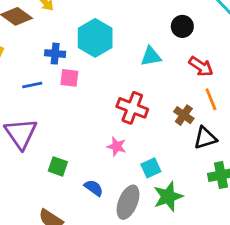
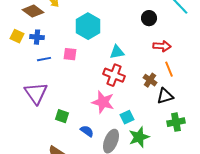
blue cross: (55, 54) -> (37, 37), moved
cyan triangle: (151, 56) -> (117, 52), moved
red arrow: (201, 66) -> (162, 46), turned -30
pink star: (117, 146) -> (103, 102), size x1.6

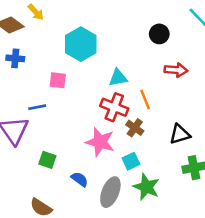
blue line: (44, 59) -> (37, 107), moved
orange line: (169, 69) -> (145, 100), moved
brown cross: (150, 80) -> (135, 128), moved
green star: (139, 137) -> (146, 187), turned -30

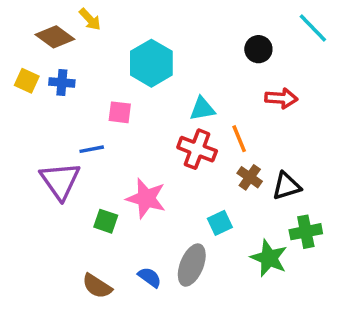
brown cross: (135, 128) -> (250, 177), moved
pink star: (100, 142) -> (146, 198), moved
blue semicircle: (80, 179) -> (150, 277), moved
green star: (146, 187) -> (269, 258), moved

